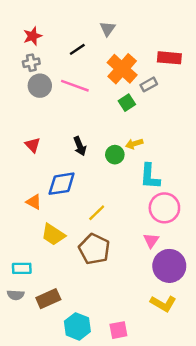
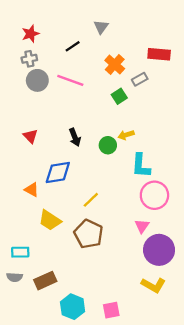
orange cross: (122, 69) -> (115, 64), size x0.7

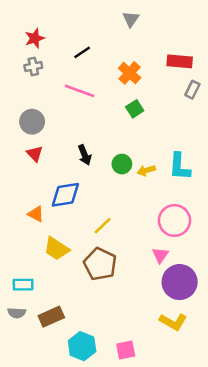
gray triangle: (101, 27) -> (131, 19), moved
gray rectangle: (140, 79) -> (192, 90), moved, turned -35
gray circle: (37, 80) -> (32, 122), moved
yellow arrow: (126, 135) -> (146, 170), moved
cyan L-shape: (141, 166) -> (180, 167), moved

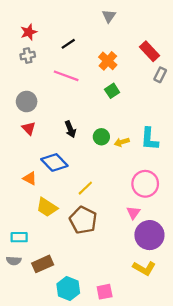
red rectangle: (180, 61) -> (149, 51), turned 42
blue diamond: (65, 195) -> (54, 162), turned 55

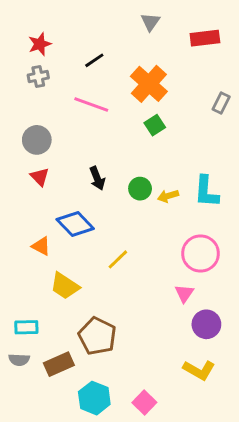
red rectangle: (149, 51) -> (205, 38), moved, turned -54
orange cross: (108, 61) -> (149, 84), size x1.4
brown pentagon: (83, 220) -> (97, 336), moved
purple circle: (149, 235) -> (206, 324), size x0.7
pink square: (105, 292) -> (144, 402), turned -35

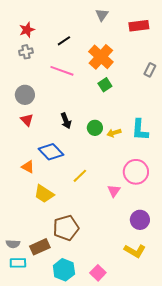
pink triangle: (184, 293) -> (114, 191), moved
cyan rectangle: (26, 327) -> (18, 263), moved
brown pentagon: (97, 336) -> (66, 228), turned 30

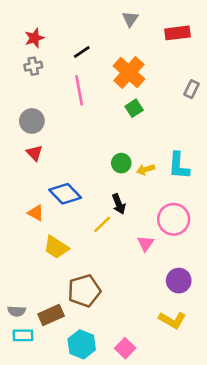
pink line: (62, 71) -> (79, 90), turned 60
black arrow: (66, 121) -> (119, 204), moved

